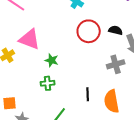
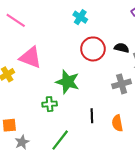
green star: (52, 60) -> (68, 82), moved, size x1.6
orange semicircle: (112, 101) -> (117, 123), size x0.7

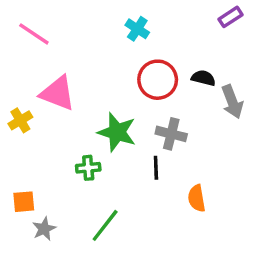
gray cross: (122, 84) -> (171, 134), moved, turned 30
black line: (92, 116) -> (156, 168), moved

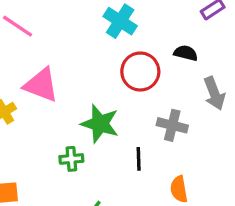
cyan cross: (137, 29) -> (120, 21), size x1.4
black semicircle: (203, 78) -> (186, 53), moved
gray cross: (171, 134) -> (172, 125), moved

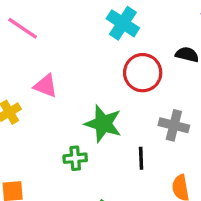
pink triangle: (41, 85) -> (46, 86), size x0.7

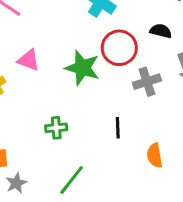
green star: (103, 124) -> (82, 68), moved
gray cross: (174, 125) -> (147, 82), moved, turned -32

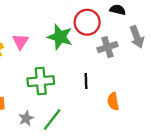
pink triangle: (29, 60) -> (20, 41), moved, turned 42
green cross: (56, 128) -> (41, 81), size x1.6
gray star: (16, 183) -> (26, 118), moved

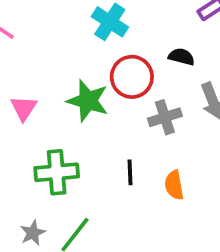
orange semicircle: (113, 101) -> (174, 185), moved

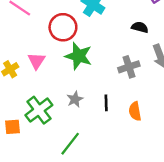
red circle: (132, 77) -> (63, 27), moved
green cross: (57, 172) -> (39, 110), moved, turned -32
gray star: (33, 233) -> (75, 99), moved

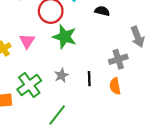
black semicircle: (140, 27) -> (102, 11), moved
gray cross: (129, 67) -> (118, 59), moved

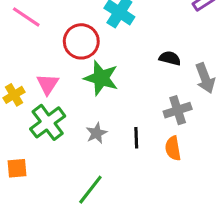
black semicircle: (102, 11) -> (170, 58), moved
green cross: (29, 85) -> (48, 122), moved

